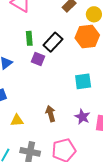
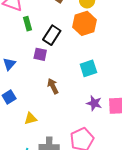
green rectangle: (29, 38) -> (28, 24), moved
brown arrow: (50, 114) -> (53, 86), moved

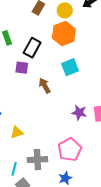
cyan square: (88, 68) -> (70, 67), moved
brown arrow: (53, 86) -> (45, 86), moved

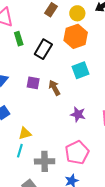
purple square: (22, 68) -> (33, 83), moved
purple star: (79, 113) -> (78, 114), moved
cyan line: (14, 169) -> (20, 151), moved

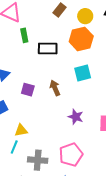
black rectangle: (43, 49) -> (48, 48), turned 54
purple square: (33, 83) -> (28, 90), moved

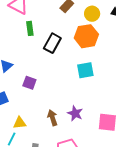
black rectangle: (48, 48) -> (52, 43), turned -66
brown arrow: (55, 88) -> (52, 118), moved

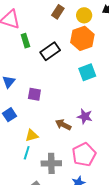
black rectangle: (52, 43) -> (50, 51), turned 36
brown arrow: (52, 118) -> (63, 125), turned -35

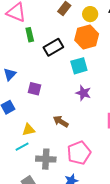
cyan square: (87, 72) -> (79, 66), moved
purple star: (85, 116) -> (83, 93), moved
cyan line: (27, 153) -> (22, 147), turned 40

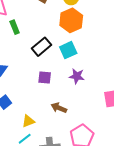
black rectangle: (53, 47) -> (41, 47), moved
purple square: (34, 89) -> (45, 77), moved

